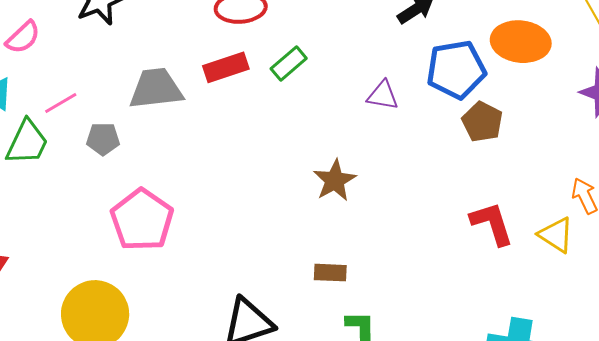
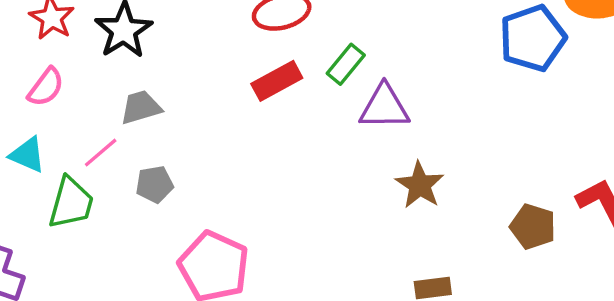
gray trapezoid: (156, 89) -> (141, 107), moved, size x0.7
purple triangle: (383, 95) -> (384, 107), moved, size x1.4
brown pentagon: (482, 122) -> (533, 227), moved

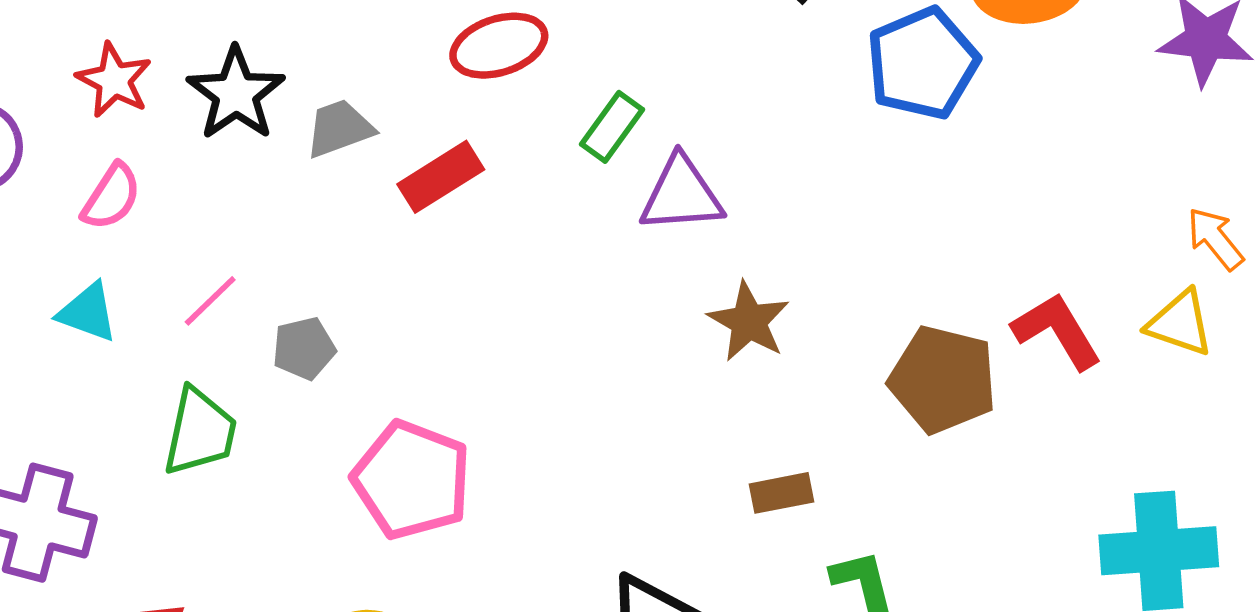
red rectangle: (277, 81) -> (441, 177), moved
gray trapezoid: (141, 107) -> (339, 128), moved
green trapezoid: (71, 203) -> (200, 432), moved
brown pentagon: (533, 227) -> (943, 379), size x1.4

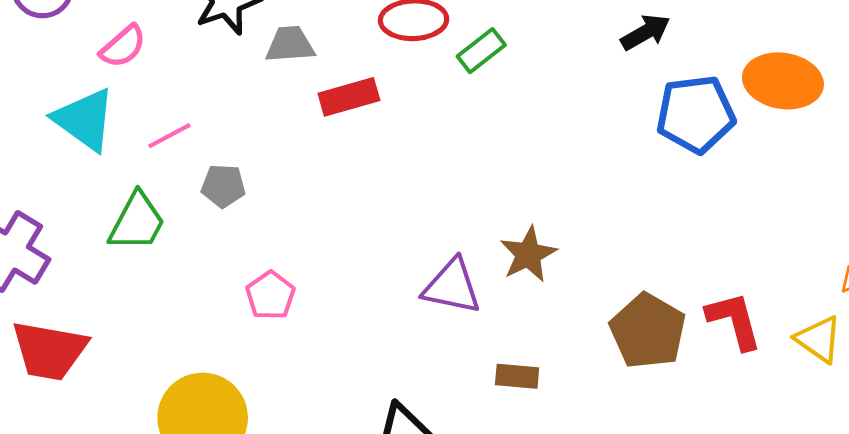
green rectangle: (612, 127) -> (481, 51), moved
purple triangle: (681, 195) -> (452, 287), moved
cyan triangle: (88, 312) -> (85, 120), size x1.5
pink pentagon: (412, 480) -> (270, 295), size x0.6

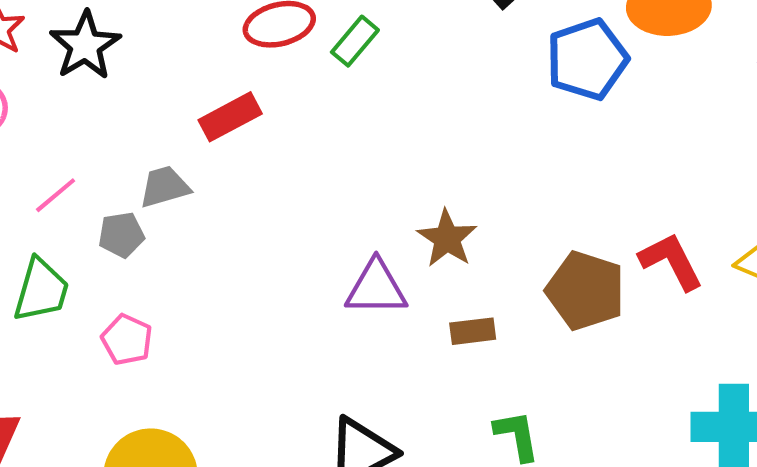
gray trapezoid: (290, 45) -> (165, 187), moved
pink pentagon: (270, 295) -> (127, 340), moved
brown rectangle: (517, 376) -> (473, 331), moved

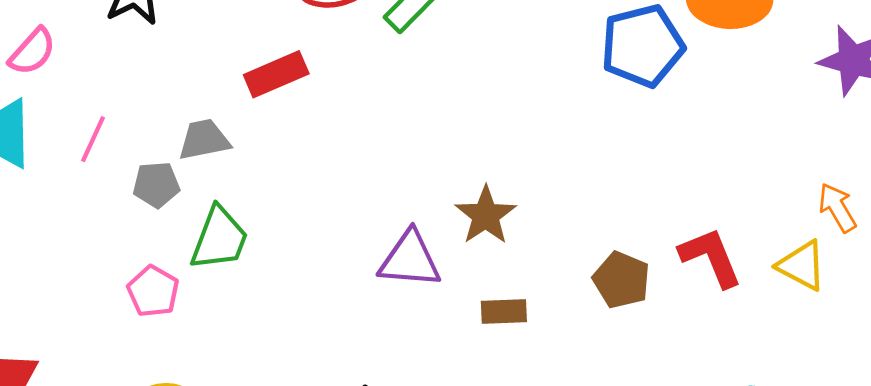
pink line: (56, 195) -> (93, 139), turned -30
green trapezoid: (41, 290) -> (219, 238), moved
brown pentagon: (585, 291) -> (621, 280), size x0.7

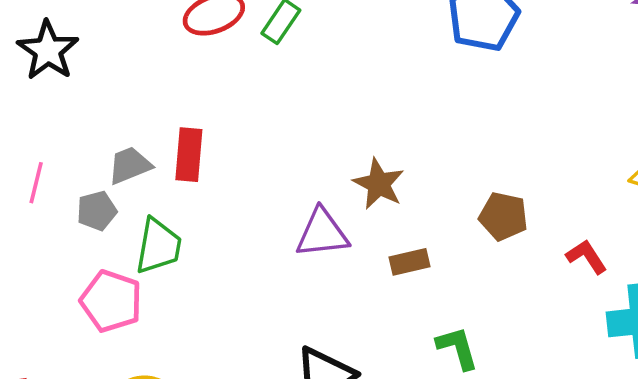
red rectangle: (276, 74) -> (189, 155), moved, turned -51
red L-shape: (711, 257) -> (587, 257), moved, size x0.7
pink pentagon: (153, 291) -> (111, 301), size x1.4

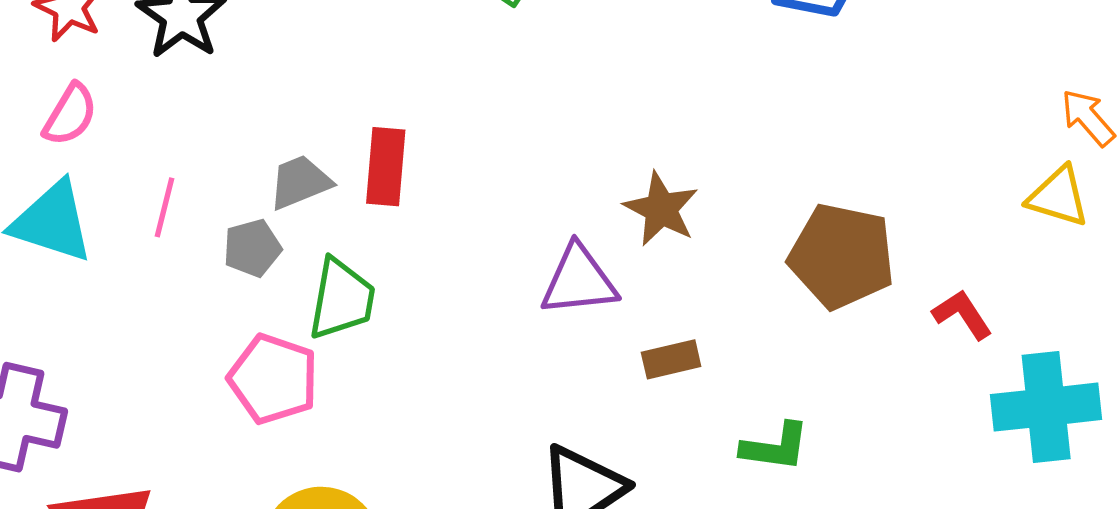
brown pentagon: (503, 216) -> (842, 256), size x1.5
brown rectangle: (409, 262) -> (671, 359), moved
green L-shape: (457, 348) -> (775, 447), turned 114

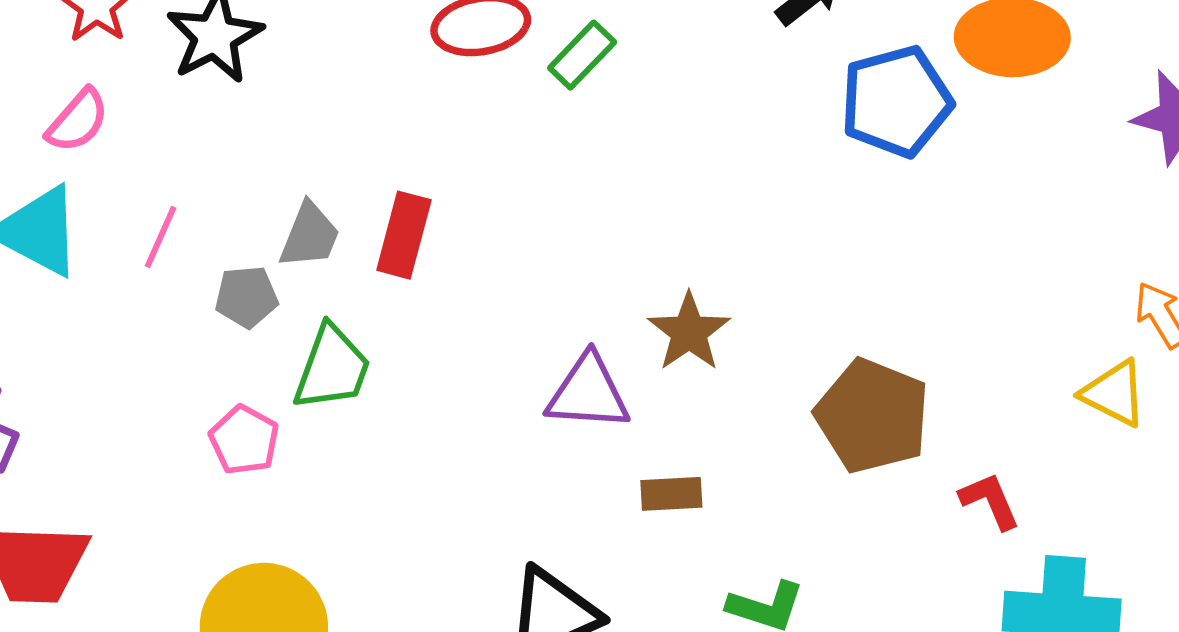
gray trapezoid: (300, 182) -> (310, 236), turned 124
pink pentagon: (273, 379) -> (244, 440), size x0.7

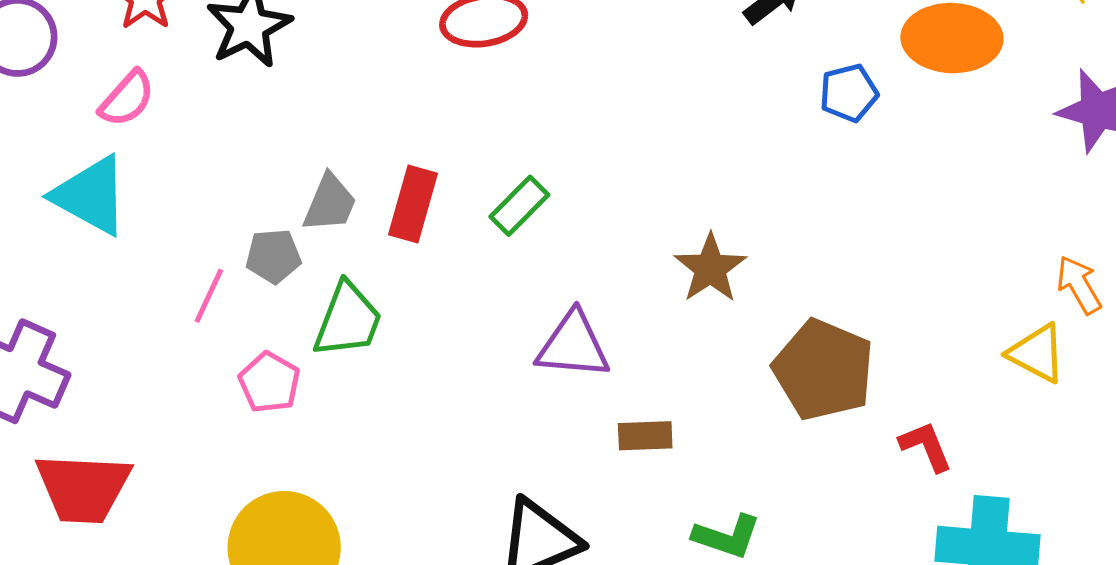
green rectangle: (582, 55) -> (519, 206), moved
blue pentagon: (896, 101) -> (849, 93), size x0.6
pink line: (161, 237) -> (209, 296), moved
brown star: (689, 332) -> (710, 268), moved

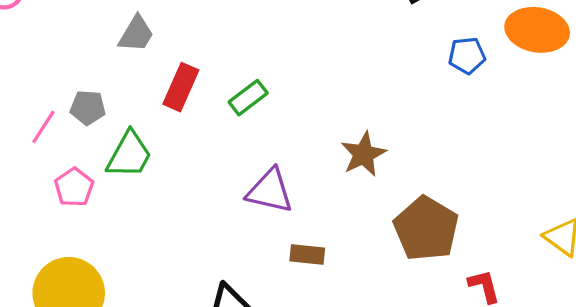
gray trapezoid: (330, 203) -> (136, 34), moved

